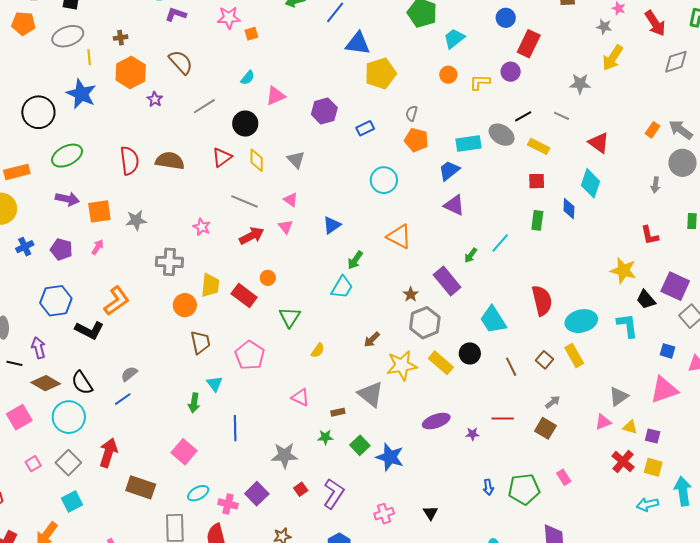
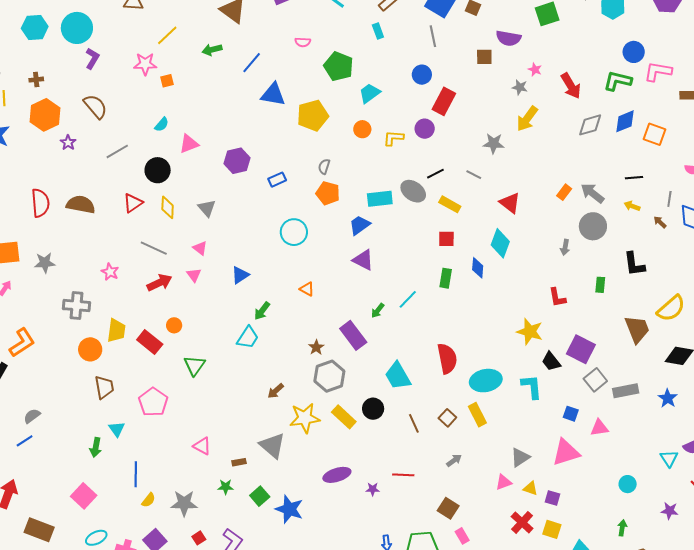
purple L-shape: (176, 14) -> (92, 59), turned 100
yellow pentagon: (380, 73) -> (313, 115), moved
orange triangle: (399, 236) -> (307, 289), size x0.6
yellow semicircle: (318, 350) -> (149, 500), moved
brown square: (545, 428) -> (448, 508), moved

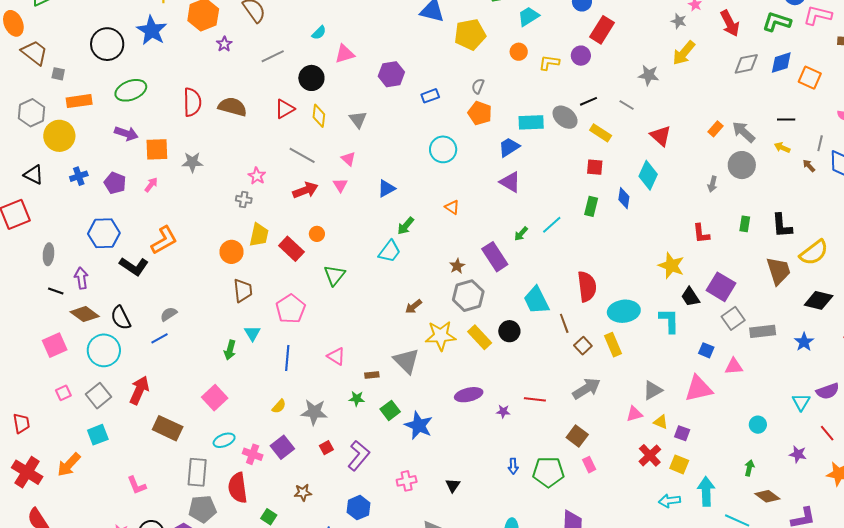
black L-shape: (634, 264) -> (782, 226), moved
gray cross: (76, 306) -> (244, 199), moved, size x0.6
brown line: (414, 423) -> (564, 323), moved
gray arrow: (454, 460) -> (586, 389), size x1.8
blue line: (136, 474) -> (287, 358), moved

